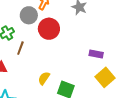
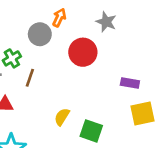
red circle: (49, 29) -> (83, 52), moved
yellow square: (105, 77) -> (143, 114), turned 30

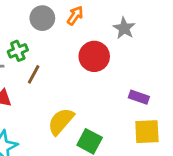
gray circle: (40, 34) -> (42, 18), moved
yellow semicircle: (62, 117) -> (61, 121), size x1.5

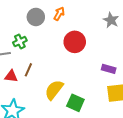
gray star: (124, 28) -> (111, 20), moved
brown line: (34, 74) -> (28, 70), moved

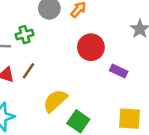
purple rectangle: (109, 69) -> (119, 71), moved

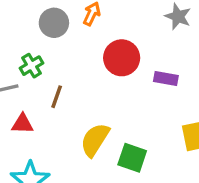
brown line: (28, 71) -> (57, 97), moved

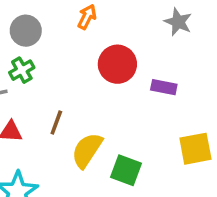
gray circle: (54, 23) -> (26, 31), moved
brown line: (57, 97) -> (56, 122), moved

